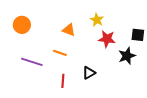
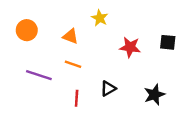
yellow star: (97, 20) -> (100, 18), moved
orange triangle: (69, 30) -> (71, 36), moved
black star: (127, 56) -> (154, 95), moved

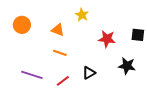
purple line: (39, 75) -> (32, 75), moved
black star: (154, 95) -> (127, 66), moved, turned 30
red line: (77, 98) -> (63, 81), turned 48

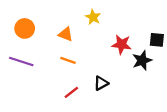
black star: (127, 66) -> (142, 60), moved, turned -30
purple line: (32, 75) -> (21, 62), moved

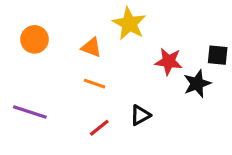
yellow star: (93, 17) -> (129, 24), size x1.5
purple line: (21, 62) -> (30, 112), moved

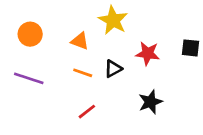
black star: (197, 84) -> (150, 102), moved
purple line: (30, 112) -> (29, 78), moved
black triangle: (140, 115) -> (113, 69), moved

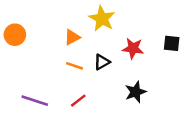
orange circle: (30, 34) -> (15, 35), moved
orange triangle: (80, 41) -> (72, 37), turned -49
purple line: (29, 78) -> (35, 101), moved

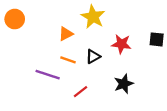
orange circle: (15, 35) -> (15, 19), moved
purple line: (35, 101) -> (48, 75), moved
red line: (78, 101) -> (81, 92), moved

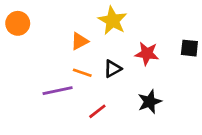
purple line: (48, 75) -> (58, 91), turned -30

